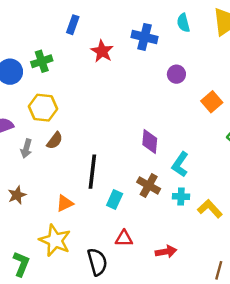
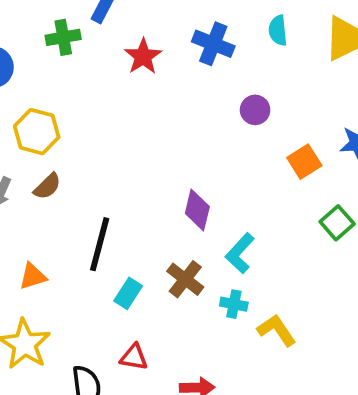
green cross: (42, 61) -> (63, 37), moved
orange triangle: (65, 203) -> (33, 276), moved

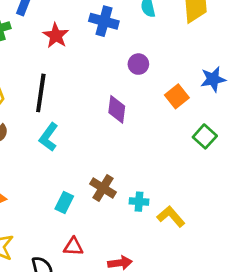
purple diamond: (197, 210) -> (117, 109), moved
black line: (100, 244) -> (41, 93), moved
cyan L-shape: (240, 253) -> (49, 137), moved

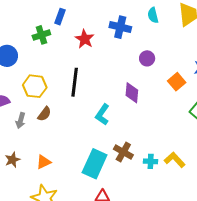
cyan L-shape: (49, 137) -> (102, 115), moved
cyan rectangle: (64, 202) -> (95, 164), size x1.8
yellow L-shape: (171, 216) -> (175, 160), moved

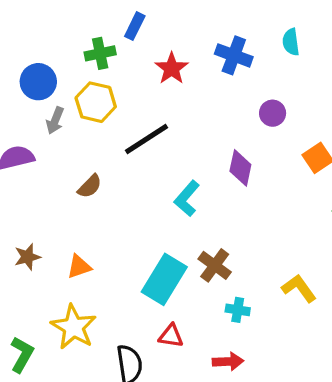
black line: (75, 82) -> (147, 139), turned 44
yellow hexagon: (35, 86) -> (96, 102), moved
gray arrow: (21, 121) -> (55, 120), moved
cyan cross: (151, 161) -> (238, 310), moved

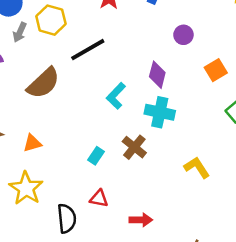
brown semicircle: (90, 186) -> (43, 83), size x1.8
cyan rectangle: (164, 279) -> (96, 156), size x0.5
cyan cross: (238, 310) -> (160, 112), moved, size x1.6

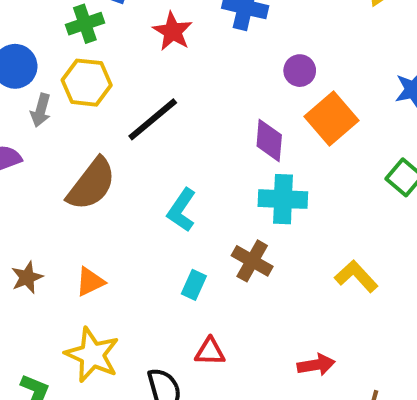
orange square: (216, 70) -> (332, 118), moved, size x1.4
cyan L-shape: (116, 96) -> (182, 210), moved
red arrow: (141, 220) -> (316, 365), moved

